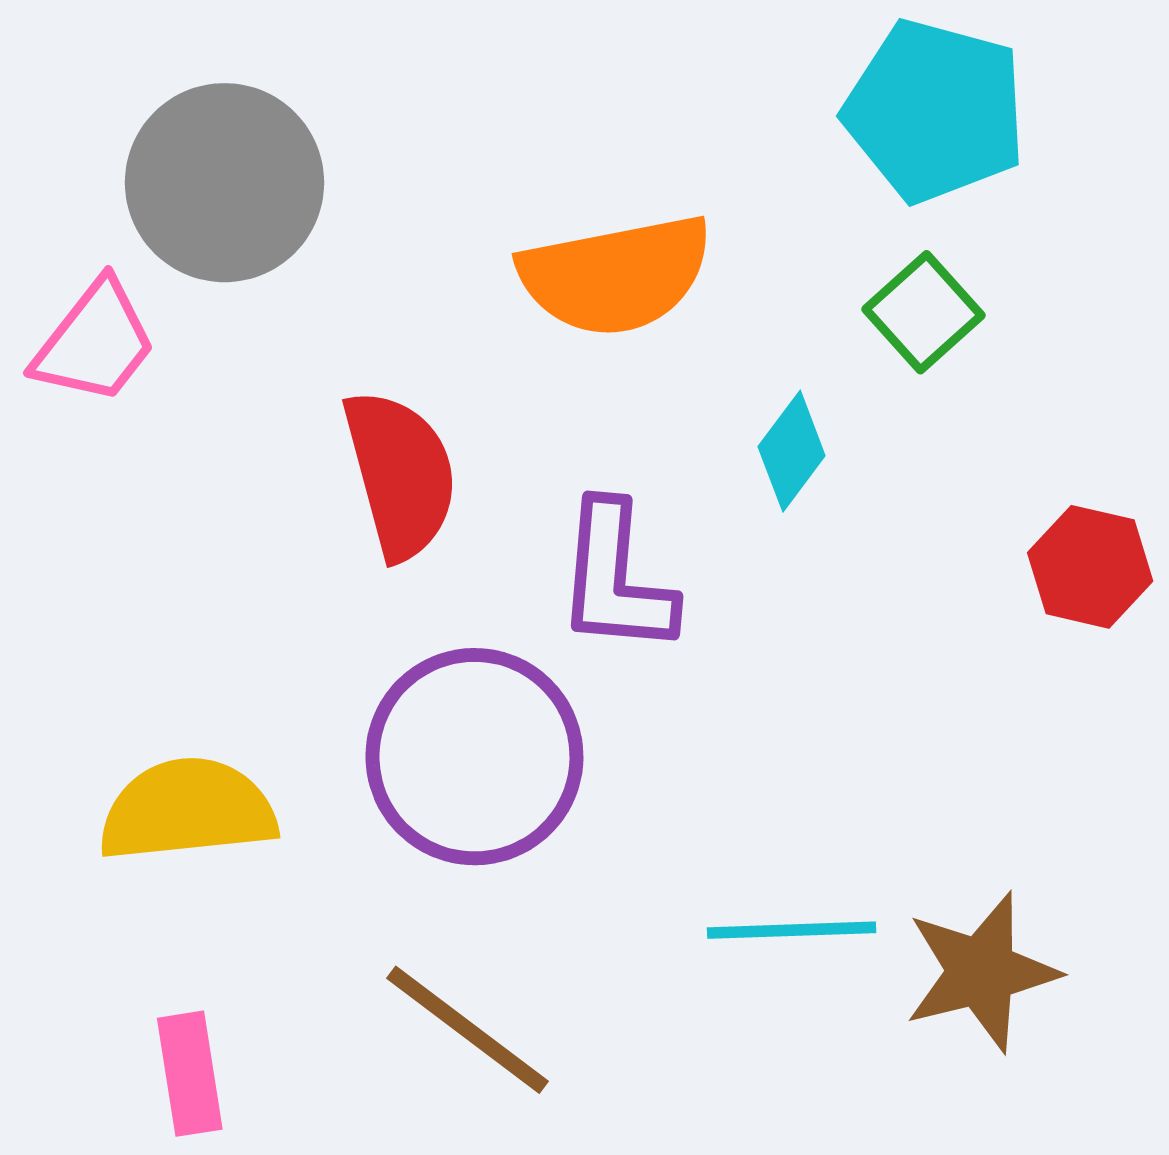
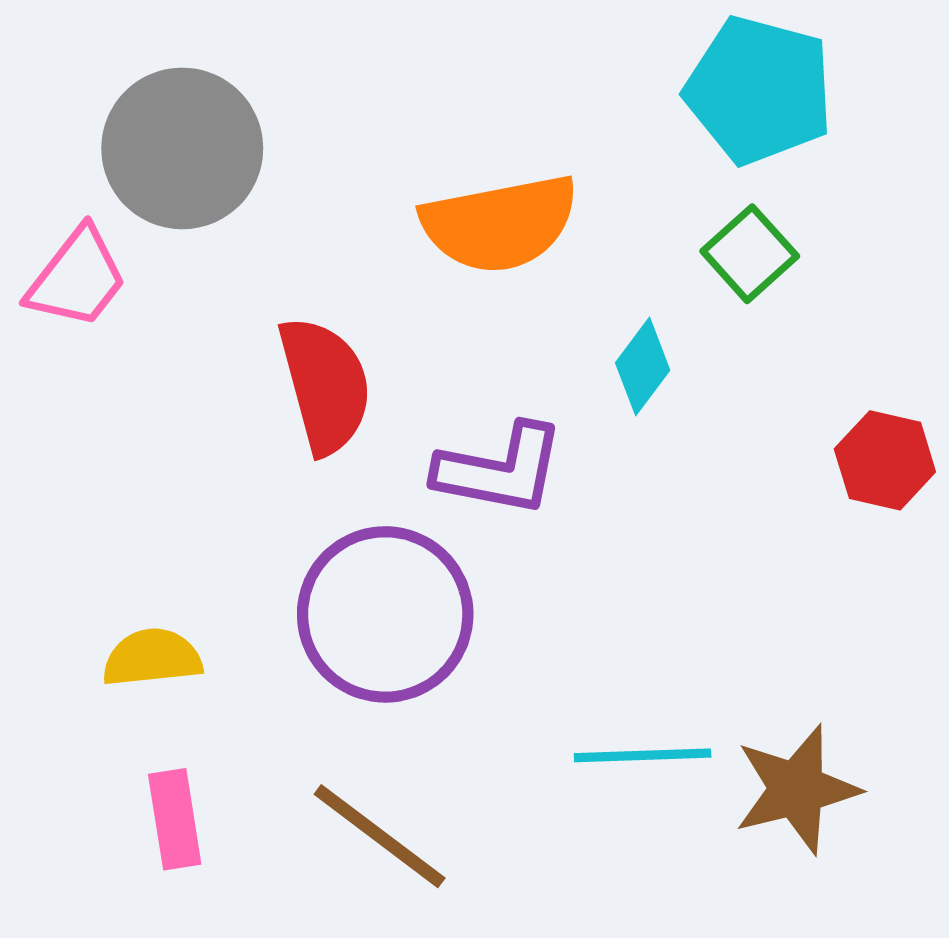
purple L-shape: (616, 578) -> (500, 470), turned -84
yellow semicircle: (187, 810) -> (152, 658), size x0.7
pink rectangle: (190, 1074) -> (175, 819), moved

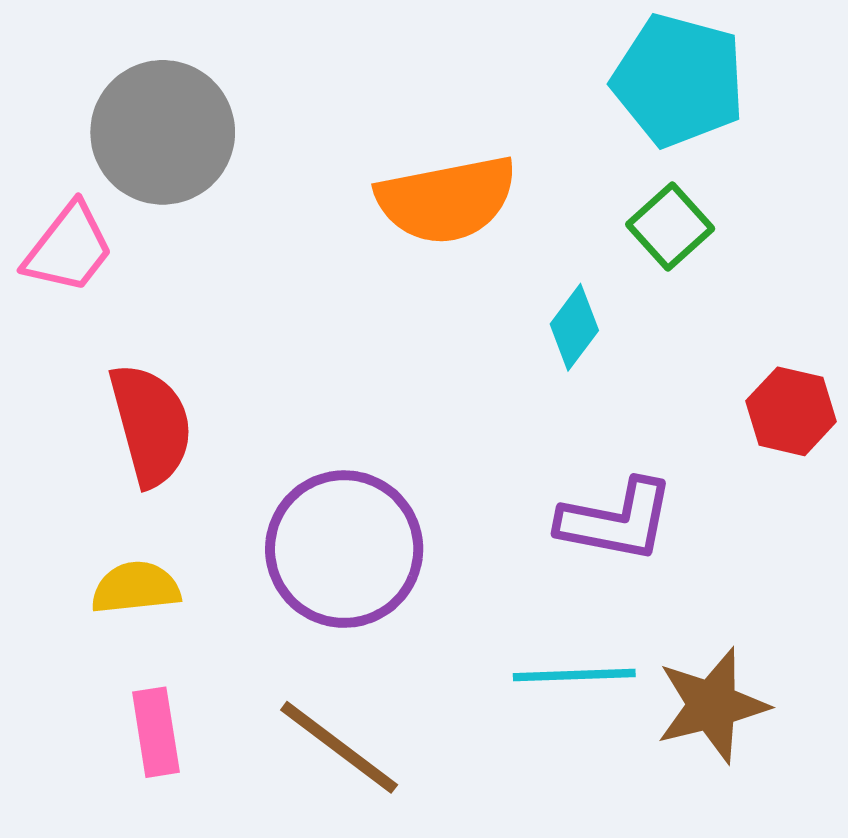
red semicircle: (325, 385) -> (151, 425), moved
purple L-shape: (500, 470) -> (616, 520), moved

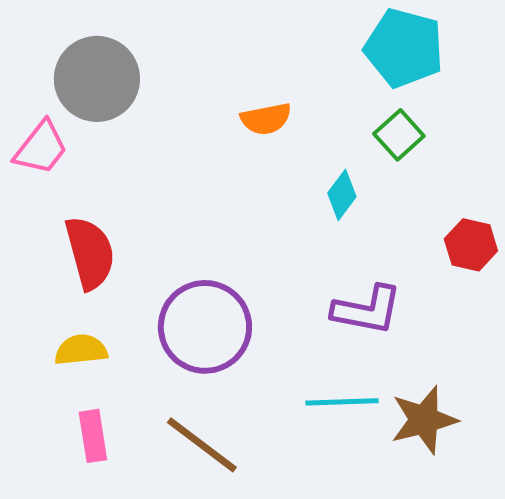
orange semicircle: (447, 200) -> (266, 119), size x0.6

